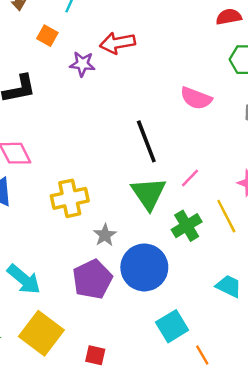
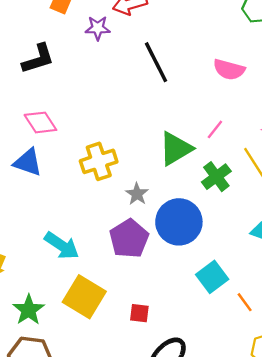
pink semicircle: (196, 98) -> (229, 69), moved
black line: (146, 141) -> (156, 62), moved
green triangle: (148, 193) -> (176, 149), turned 39

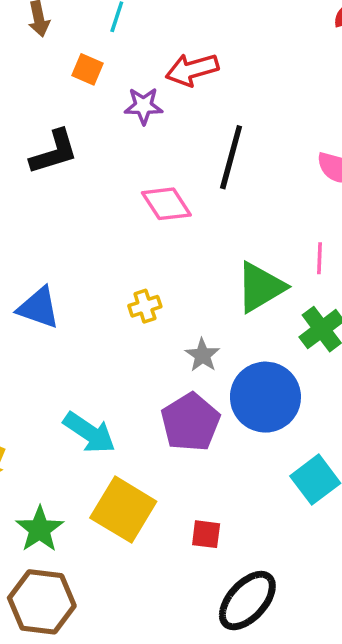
black line: (156, 62) -> (231, 157), turned 42
pink diamond: (40, 122) -> (166, 204), moved
pink line: (215, 129) -> (319, 258), turned -36
yellow cross: (99, 161) -> (145, 306), size x0.6

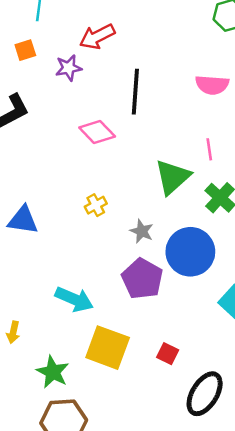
orange square: (87, 69) -> (25, 50), turned -30
red square: (206, 534) -> (168, 354), turned 30

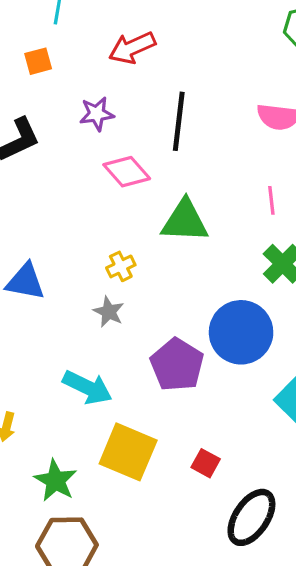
purple star: (69, 68) -> (97, 114), moved
green triangle: (173, 177) -> (185, 221), moved, turned 42
gray star: (142, 231) -> (109, 312), moved

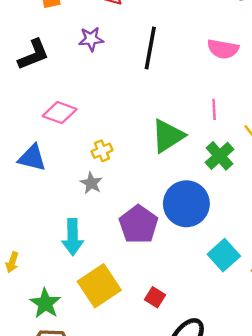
pink diamond: (127, 172) -> (60, 113), moved, turned -32
green triangle: (185, 221) -> (168, 136), moved, turned -39
cyan arrow: (87, 387) -> (73, 237), turned 60
yellow square: (128, 452) -> (99, 286), turned 30

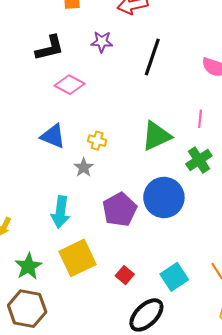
pink diamond: (60, 113) -> (69, 85), moved
yellow cross: (102, 151) -> (97, 141), turned 30
blue triangle: (32, 158) -> (53, 136), moved
cyan square: (224, 255) -> (174, 277), moved

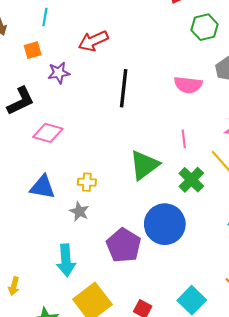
purple star: (102, 42) -> (59, 73), moved

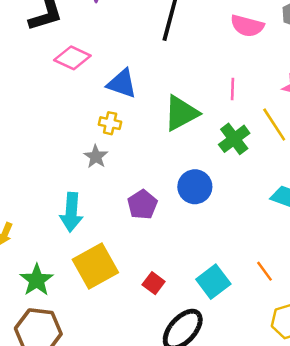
blue triangle: (43, 187) -> (122, 84), moved
blue circle: (165, 224) -> (195, 187), size x0.7
purple pentagon: (124, 245) -> (142, 205), size x0.7

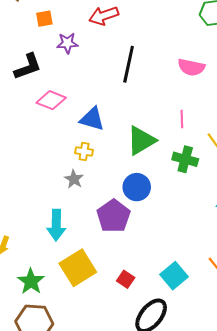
green cross: (234, 139) -> (185, 159), turned -35
blue circle: (195, 187) -> (137, 187), moved
purple pentagon: (142, 205) -> (113, 216), size x1.4

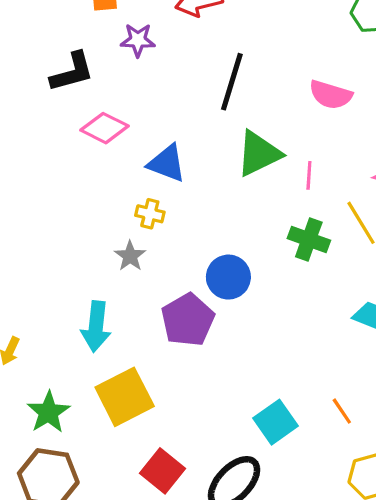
green triangle: (141, 141) -> (259, 154), moved
red square: (126, 279) -> (162, 471), moved, size x1.5

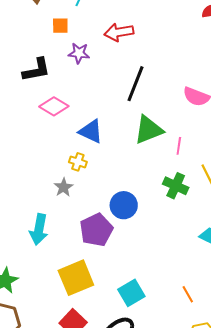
yellow square: (125, 397) -> (76, 278), moved
cyan square: (276, 422) -> (131, 293), moved

